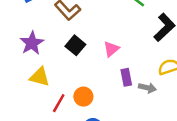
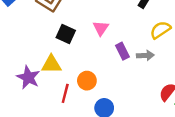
purple star: (32, 43) -> (28, 77), moved
yellow triangle: (40, 77) -> (51, 64), moved

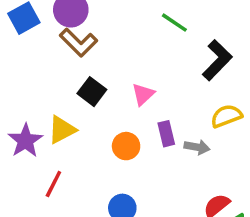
yellow triangle: (51, 64) -> (62, 130), turned -40
orange circle: (87, 81) -> (126, 146), moved
red line: (65, 93) -> (53, 184), moved

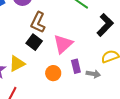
brown L-shape: (79, 42) -> (38, 22), moved, turned 70
pink triangle: (143, 94) -> (63, 44), size x1.5

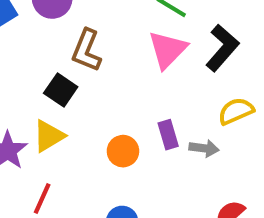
black square: (34, 42) -> (61, 90), moved
pink triangle: (63, 44) -> (168, 50), moved

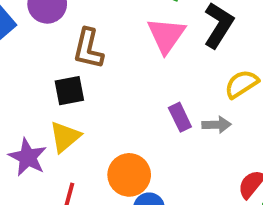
black square: (61, 90) -> (69, 91), turned -36
orange circle: (123, 151) -> (129, 175), moved, size x1.4

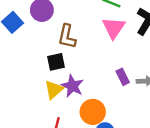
purple star: (28, 157) -> (72, 86), moved

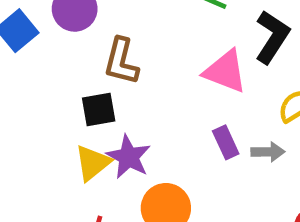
pink triangle: (114, 28) -> (225, 71), moved, turned -45

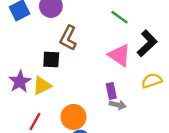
gray arrow: (268, 152) -> (118, 105), moved
purple star: (129, 157) -> (20, 82), moved

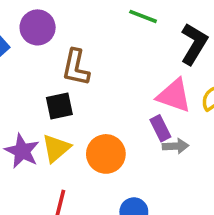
pink triangle: (119, 55) -> (174, 96), moved
orange circle: (73, 117) -> (106, 154), moved

